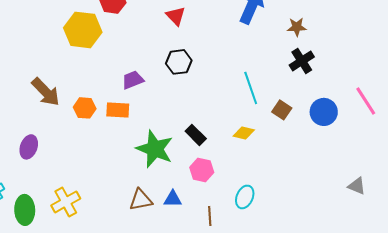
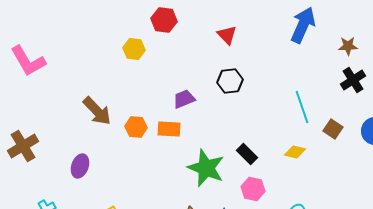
yellow hexagon: (83, 30) -> (134, 49), size x0.6

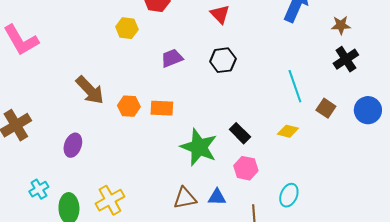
purple trapezoid: (184, 99) -> (172, 58), moved

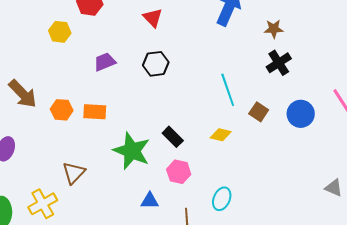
brown triangle: (185, 198) -> (74, 173), moved, turned -35

